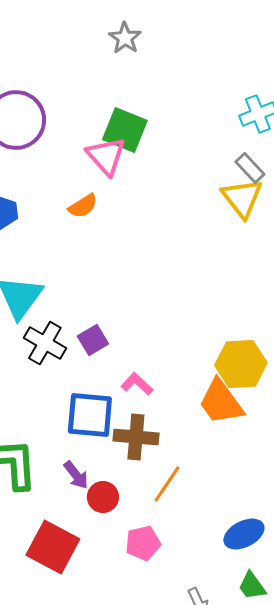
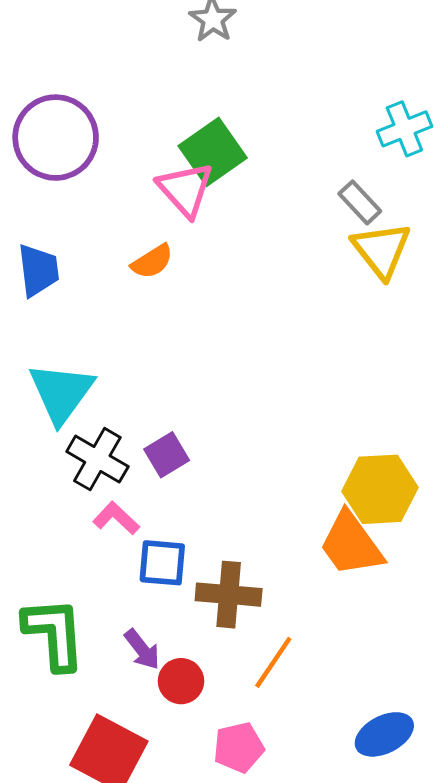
green square: (125, 130) -> (213, 152), turned 33
gray rectangle: (250, 168) -> (360, 202), moved
pink L-shape: (137, 384) -> (116, 518), moved
blue square: (90, 415) -> (162, 563), size x0.7

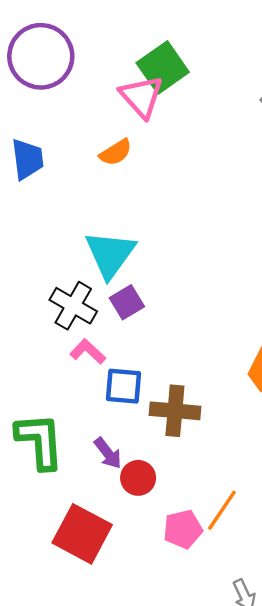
cyan triangle: (61, 393) -> (110, 254), moved
orange line: (273, 662) -> (222, 510), moved

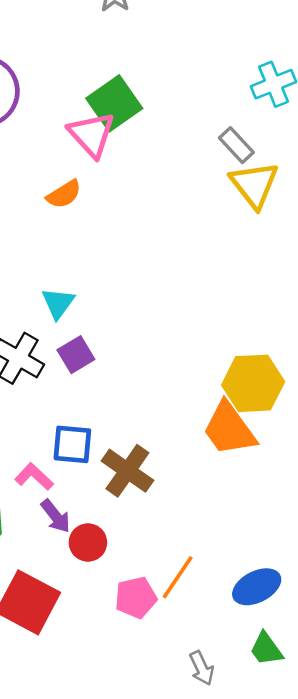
cyan triangle: (110, 254) -> (58, 303), size x0.6
pink L-shape: (88, 351) -> (34, 477), moved
brown cross: (175, 411) -> (127, 471), turned 30

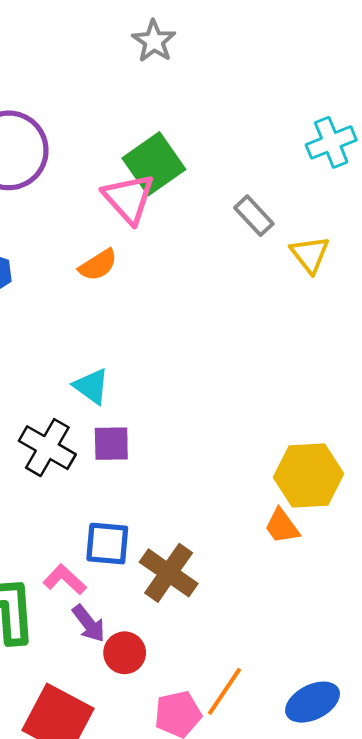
gray rectangle: (236, 145) -> (254, 216), moved
yellow triangle: (254, 185) -> (310, 254), size x0.7
cyan triangle: (58, 303) -> (91, 386), turned -30
purple square: (76, 355) -> (111, 444), turned 30
orange trapezoid: (229, 429) -> (282, 526), size x0.6

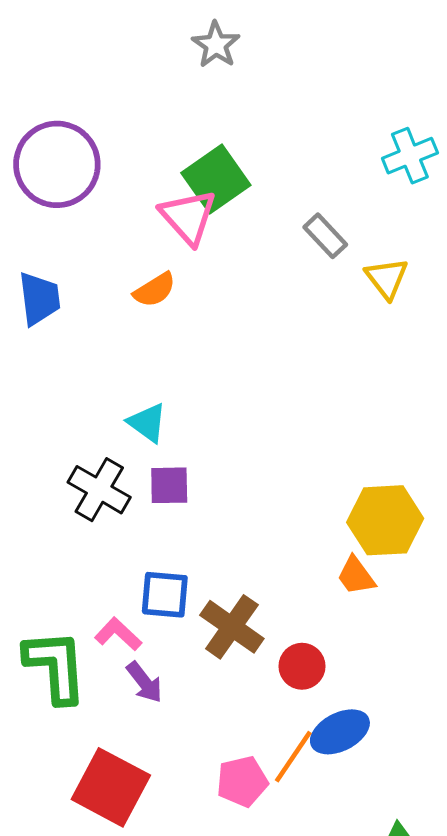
red circle: (125, 653) -> (302, 666), moved
blue ellipse: (313, 702) -> (340, 732), moved

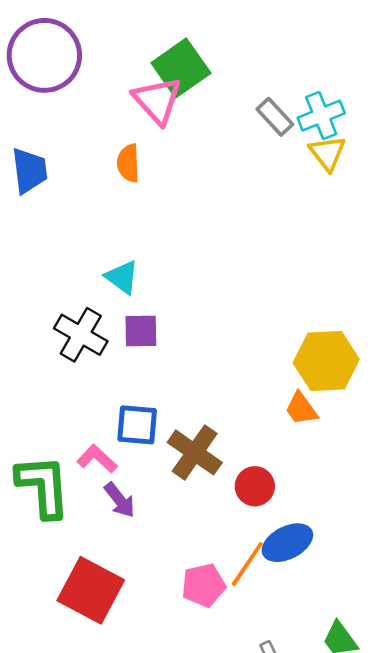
cyan cross: (410, 156) -> (321, 116), moved
orange semicircle: (155, 290) -> (128, 163), turned 120

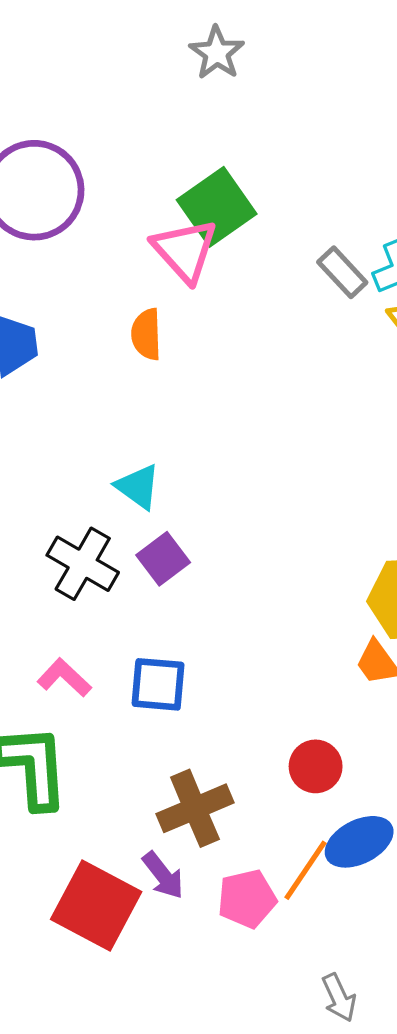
purple square: (141, 331) -> (163, 559), turned -36
brown cross: (195, 452) -> (195, 808), moved, turned 32
pink L-shape: (97, 459) -> (64, 678), moved
purple arrow: (120, 500) -> (163, 875), moved

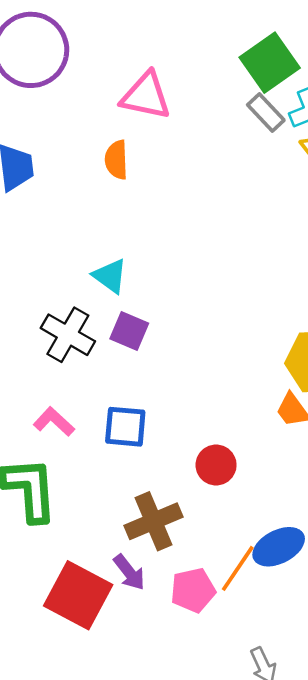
green square: (217, 207) -> (270, 63), moved
pink triangle: (185, 251) -> (146, 96), turned -36
purple square: (163, 559) -> (129, 331), turned -30
red circle: (316, 766) -> (216, 465), moved

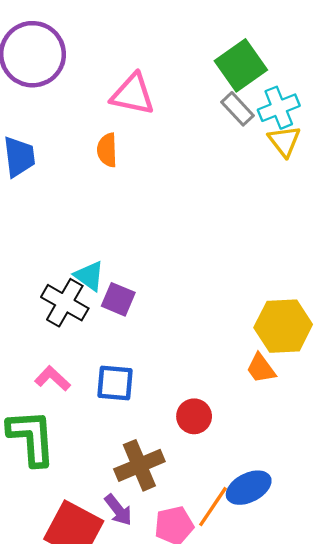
cyan triangle: (110, 276) -> (89, 276), moved

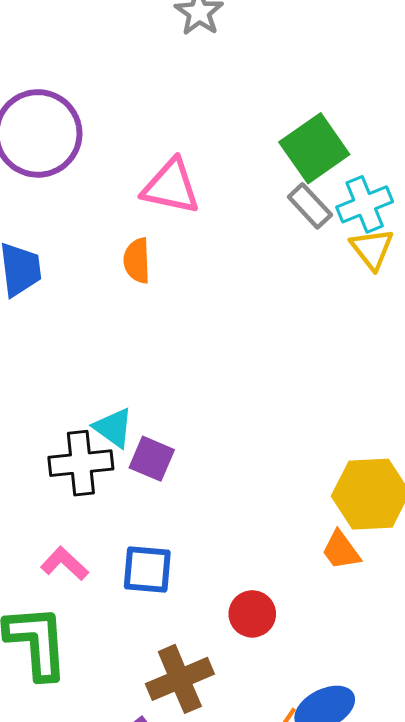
black cross: (65, 303) -> (81, 463), turned -36

